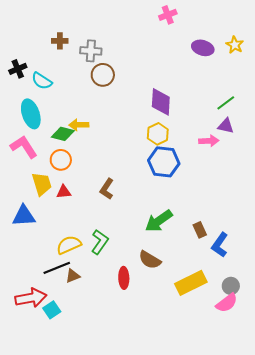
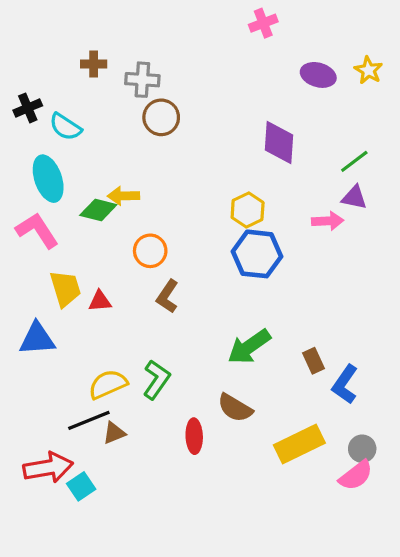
purple diamond: (161, 102) -> (279, 142), moved
orange circle: (61, 160) -> (150, 251), moved

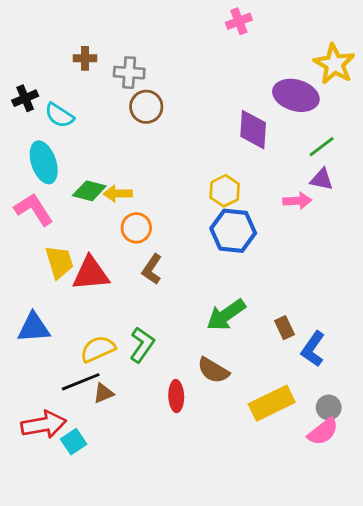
yellow star: (368, 70) -> (334, 64), size x1.6
purple ellipse: (318, 75) -> (296, 95), moved, size x1.4
yellow arrow: (123, 196) -> (118, 194), moved
red triangle: (100, 301) -> (91, 273), size x1.8
blue triangle: (37, 339) -> (34, 328), moved

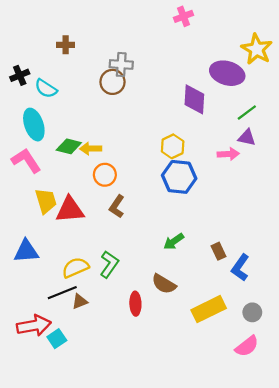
gray cross: (129, 73) -> (121, 64), moved
green arrow: (226, 315) -> (174, 241), size x0.7
pink semicircle: (323, 432) -> (247, 346), moved

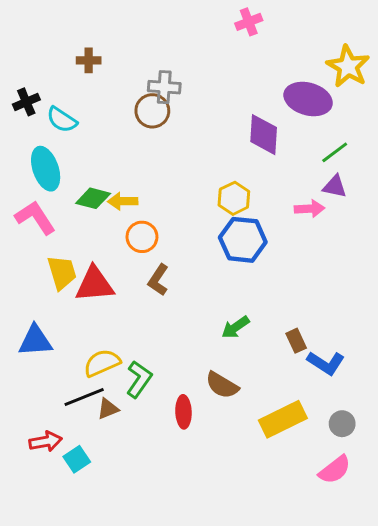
green L-shape: (109, 264) -> (139, 379), moved
blue L-shape: (240, 268) -> (326, 363), turned -92
red arrow: (34, 325) -> (46, 441), size x0.7

